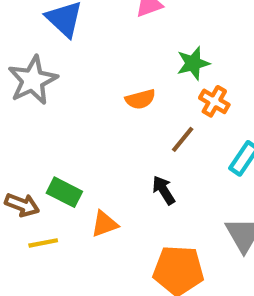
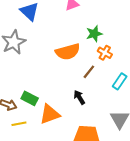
orange semicircle: (140, 99) -> (68, 52), size x1.6
orange triangle: (104, 224) -> (50, 114), size x1.5

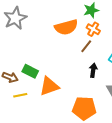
orange cross: (105, 53) -> (93, 29), moved
black arrow: (79, 97) -> (93, 70), moved, turned 40

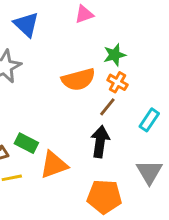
black arrow: (93, 70) -> (100, 142), moved, size x1.5

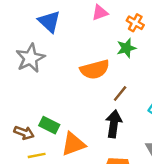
orange cross: (117, 82) -> (135, 23), moved

